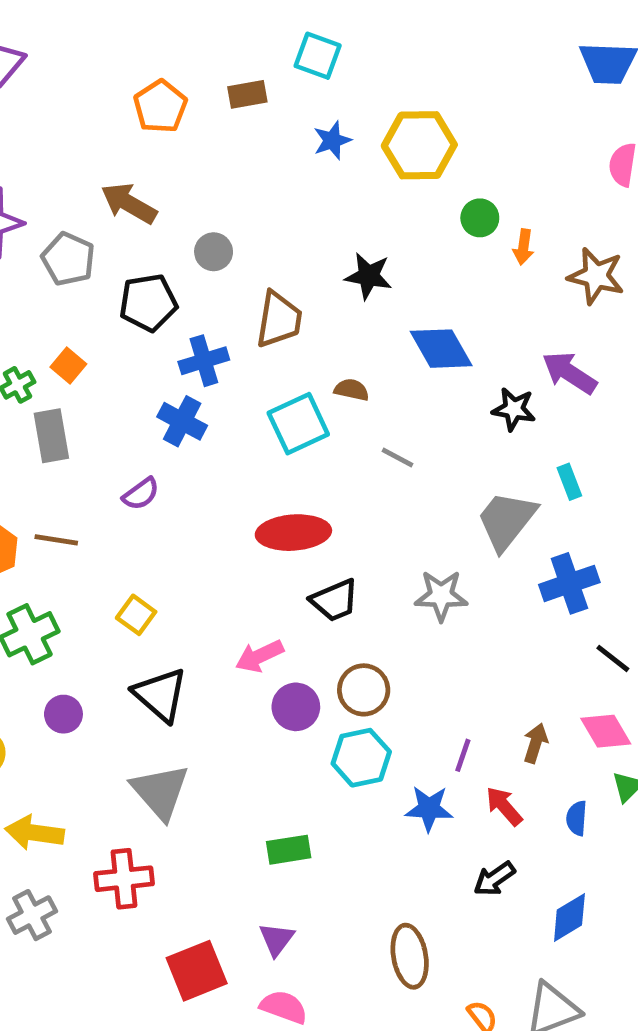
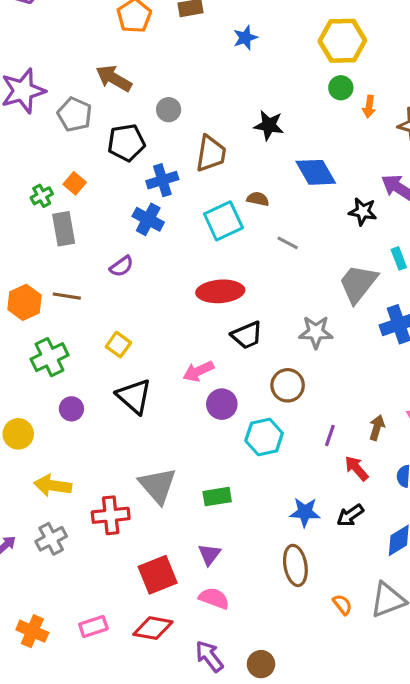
yellow hexagon: (419, 145) -> (342, 41), moved
brown circle: (364, 690) -> (288, 385), moved
gray triangle: (160, 792) -> (158, 486), moved
blue star: (429, 809) -> (305, 512), moved

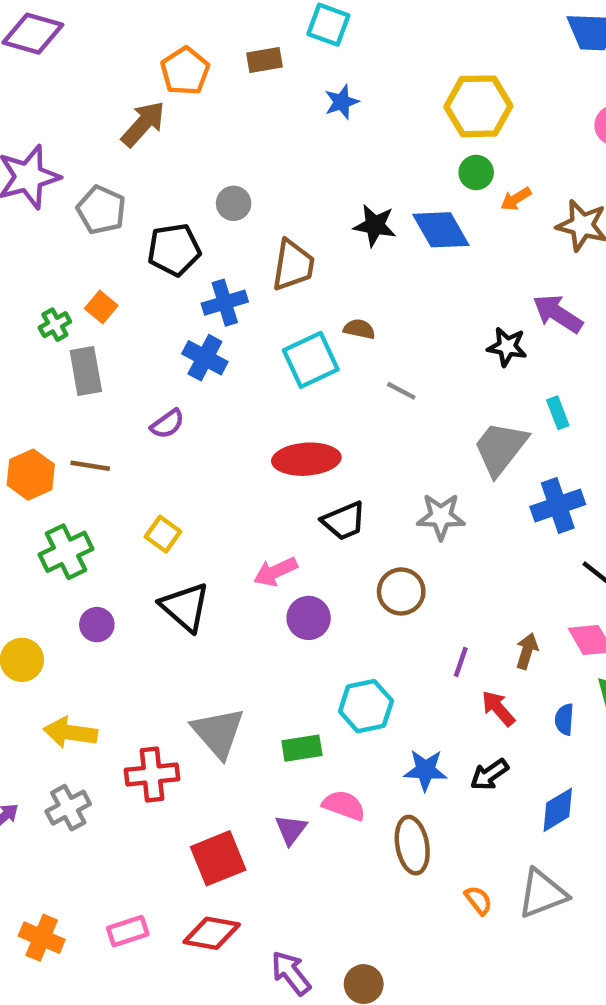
brown arrow: (114, 78) -> (143, 124), moved, turned 102
orange arrow: (369, 107) -> (516, 199), turned 50
blue diamond: (316, 172) -> (441, 230), moved
cyan hexagon: (264, 437) -> (366, 706), moved
pink semicircle: (214, 598) -> (344, 805), moved

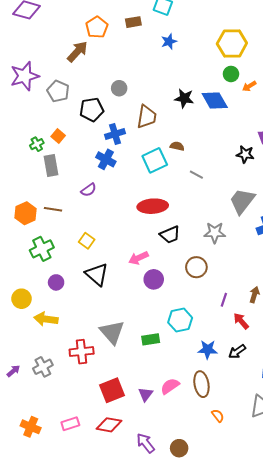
yellow arrow: (70, 733) -> (46, 319), moved
pink semicircle: (344, 805) -> (170, 386), moved, turned -54
purple triangle: (291, 830) -> (146, 394), moved
orange semicircle: (478, 900) -> (218, 416), moved

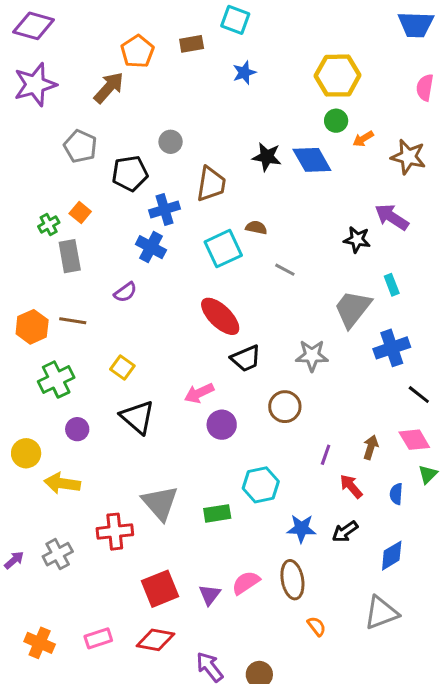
purple star: (25, 76) -> (35, 85), moved
red ellipse: (153, 206) -> (220, 316), turned 48

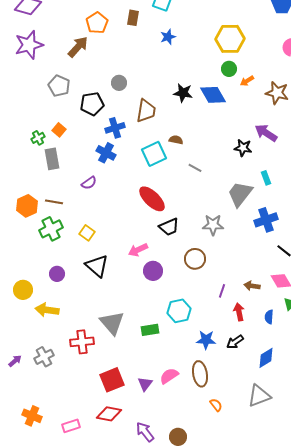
brown rectangle: (192, 44) -> (133, 18), turned -70
green cross: (56, 380) -> (51, 229), moved
brown arrow: (371, 447) -> (252, 286), turned -98
red arrow: (351, 486) -> (239, 312), turned 30
pink rectangle: (98, 638) -> (71, 426), moved

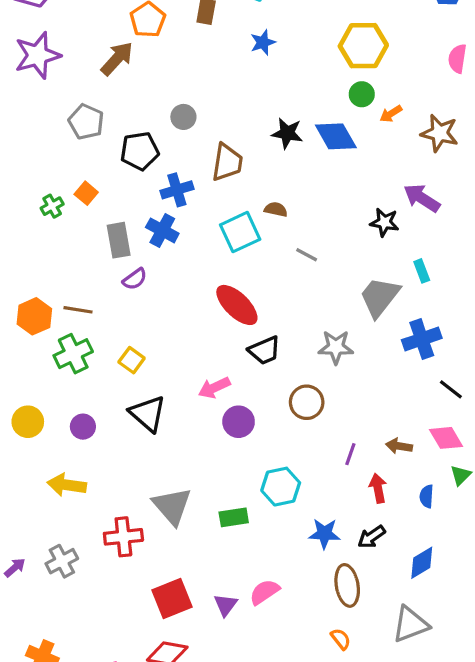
gray rectangle: (52, 159) -> (119, 240), moved
yellow circle: (23, 290) -> (28, 422), moved
brown ellipse: (200, 374) -> (347, 585), moved

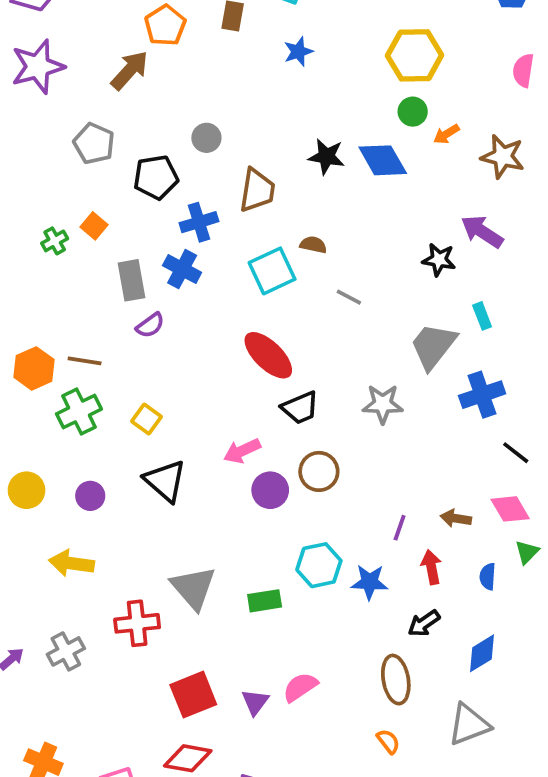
brown circle: (307, 402) -> (319, 471), moved
blue star: (324, 534) -> (370, 582), moved

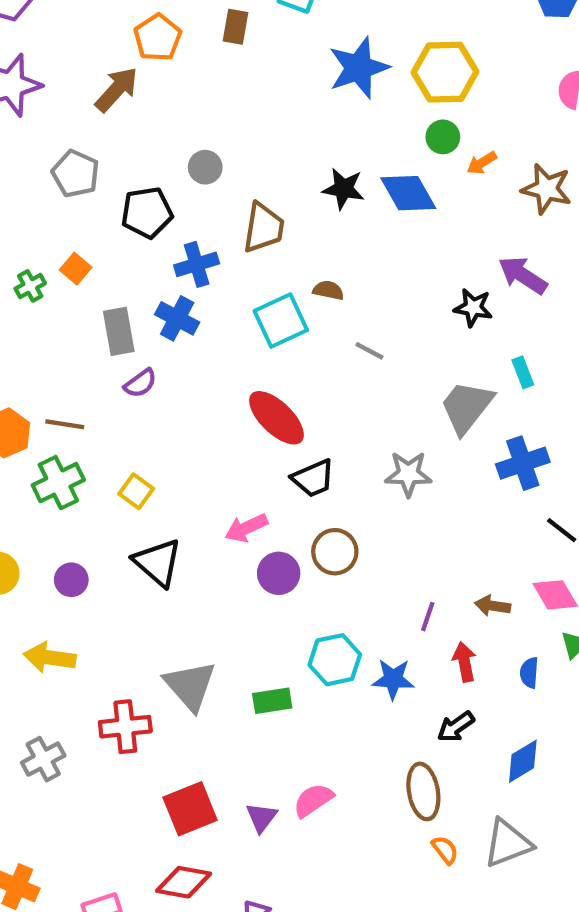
blue star: (298, 52) -> (359, 68), moved, size x1.8
orange semicircle: (388, 741) -> (445, 850), moved

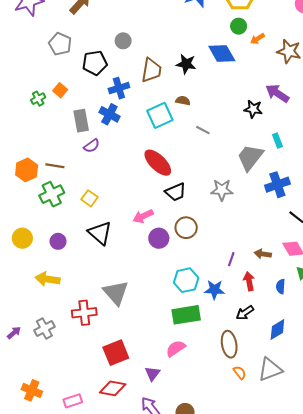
black star: (343, 189) -> (186, 64), moved
green rectangle: (272, 701) -> (186, 315), moved, size x1.5
purple triangle: (261, 817) -> (153, 374), moved

